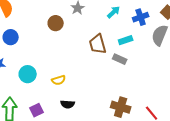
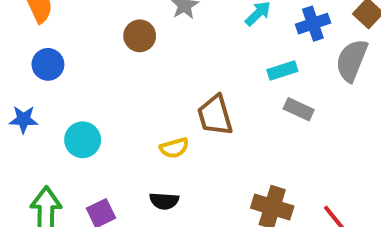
brown trapezoid: (98, 44) -> (215, 115), moved
gray rectangle: (120, 59) -> (299, 109), moved
yellow semicircle: (59, 80) -> (174, 148), moved

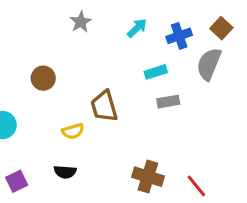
brown circle: (140, 36) -> (43, 78), moved
gray rectangle: (299, 109) -> (168, 102), turned -35

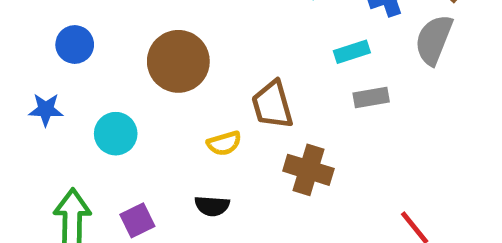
brown circle: (43, 78) -> (178, 61), size x1.6
brown cross: (148, 177) -> (308, 170), moved

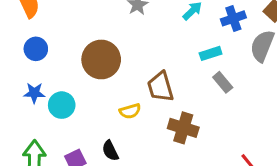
gray rectangle: (371, 98) -> (223, 82), turned 60
blue star: (46, 110) -> (34, 93), moved
black semicircle: (212, 206) -> (110, 151), moved, turned 60

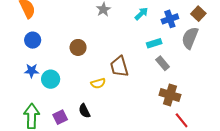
brown circle: (101, 59) -> (78, 47), size x0.6
brown cross: (183, 128) -> (170, 95), moved

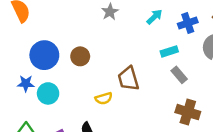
blue circle: (33, 40) -> (44, 55), moved, size x1.5

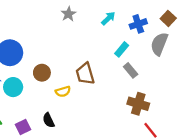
cyan rectangle: (169, 51) -> (122, 49), turned -32
brown circle: (80, 56) -> (42, 73), moved

